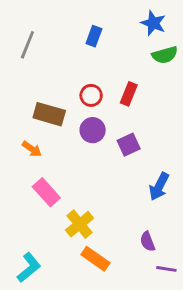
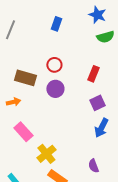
red rectangle: (129, 94) -> (93, 74), moved
purple square: (129, 145) -> (97, 103), moved
orange arrow: (32, 149) -> (13, 102), turned -48

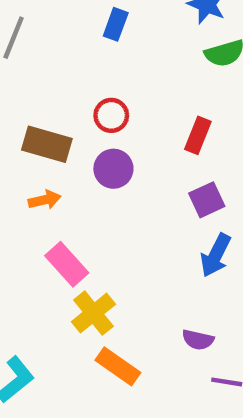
orange arrow: (13, 102) -> (45, 200), moved
pink rectangle: (23, 132) -> (67, 264), moved
purple semicircle: (93, 166) -> (198, 340), turned -56

